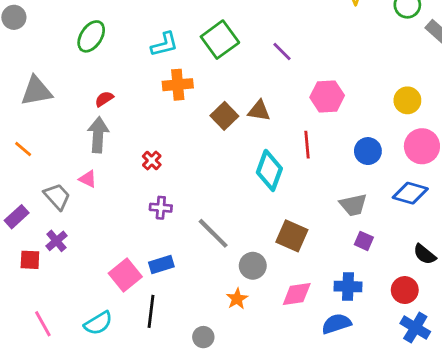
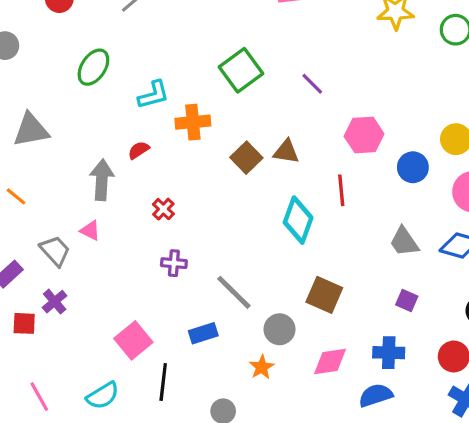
cyan L-shape: (164, 44) -> (153, 95), moved
red semicircle: (104, 99) -> (139, 150), moved
blue circle: (368, 151) -> (413, 167), moved
gray trapezoid: (353, 205) -> (404, 242), moved, turned 68
blue rectangle: (161, 264) -> (203, 333), moved

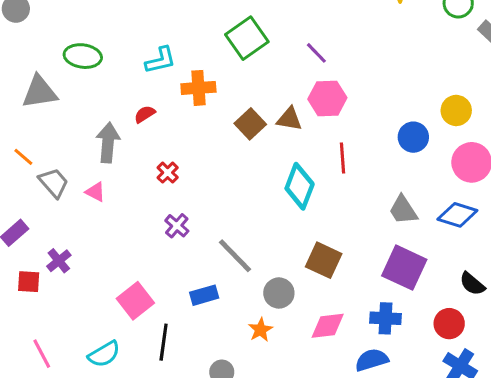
green ellipse: (93, 67) -> (83, 56), moved, turned 63
pink hexagon: (364, 135) -> (327, 98), moved
gray trapezoid: (55, 251) -> (54, 183), moved
purple cross: (174, 263) -> (177, 226), turned 35
purple square: (407, 300) -> (404, 268), size x2.0

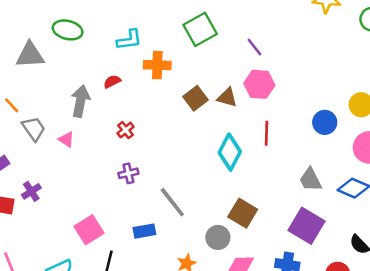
purple cross: (177, 226) -> (128, 173), turned 30
gray circle: (279, 293) -> (218, 237), moved

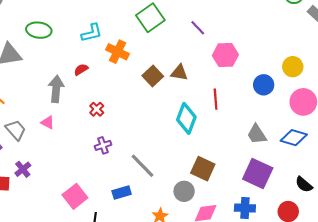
orange cross: (157, 65) -> (118, 52), turned 30
pink hexagon: (259, 84) -> (225, 55), moved
gray trapezoid: (34, 129) -> (16, 130), moved

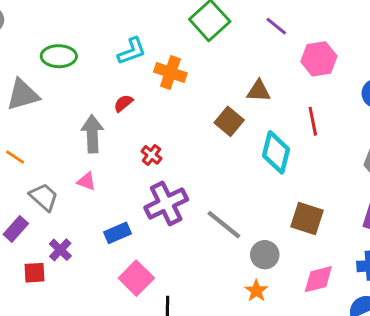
brown square: (153, 76) -> (229, 121), moved
purple cross: (103, 145) -> (166, 203), size x1.8
gray circle: (184, 191) -> (265, 255), moved
blue rectangle: (122, 193) -> (117, 233), moved

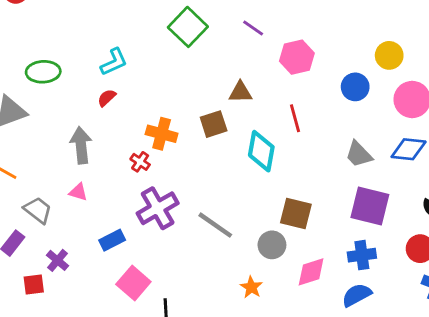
orange cross: (170, 72) -> (162, 134), moved
red semicircle: (123, 103) -> (107, 98), moved
brown square: (229, 121) -> (214, 124), turned 36
gray circle: (265, 255) -> (272, 245), moved

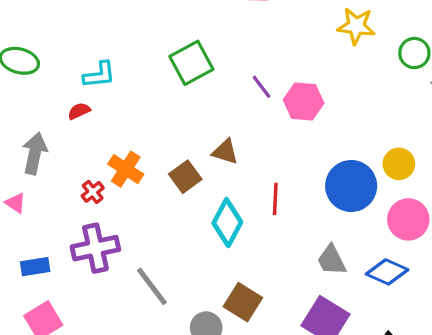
pink hexagon: (297, 57) -> (304, 102), moved
blue circle: (355, 87) -> (351, 186), size x1.6
brown square: (214, 124) -> (185, 177), turned -36

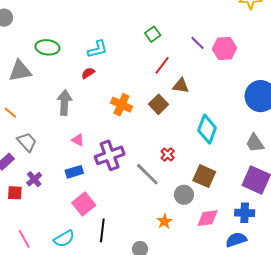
green square: (191, 63) -> (153, 34), size x0.6
red cross: (93, 192) -> (168, 154), moved
red line: (275, 199) -> (162, 65), moved, turned 42
pink triangle: (15, 203) -> (78, 140), moved
cyan diamond: (227, 223) -> (207, 129), moved

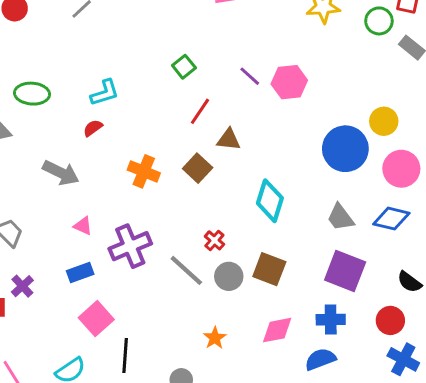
gray arrow: (65, 103) -> (61, 173), turned 115
gray circle: (184, 195) -> (229, 276), moved

